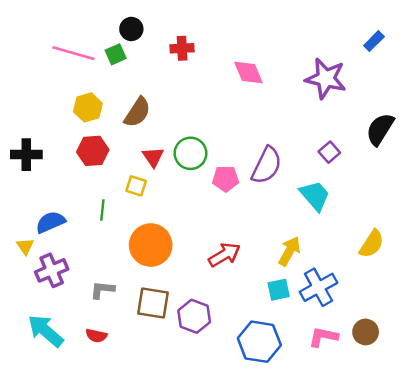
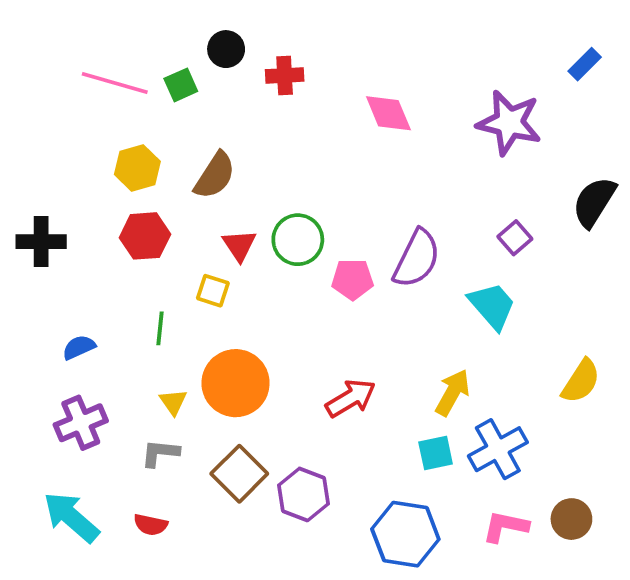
black circle: (131, 29) -> (226, 49), moved
blue semicircle: (50, 222) -> (79, 347), size x0.7
yellow triangle: (25, 246) -> (173, 402), moved
brown square: (153, 303) -> (239, 474), turned 36

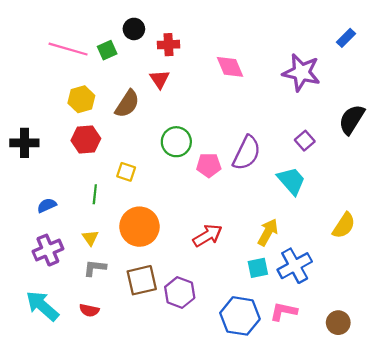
red triangle: (239, 245) -> (160, 79), moved
yellow triangle: (173, 402) -> (90, 238), moved
brown square: (239, 474) -> (142, 280), turned 32
brown circle: (571, 519) -> (338, 323), moved
pink L-shape: (505, 527) -> (284, 311), moved

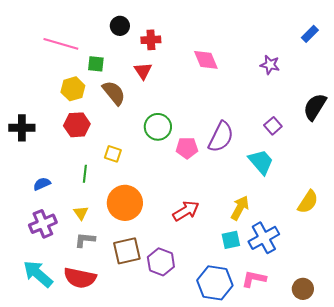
green square: (107, 50) -> (96, 64), moved, turned 30
purple star: (301, 73) -> (270, 65), size x0.6
brown semicircle: (127, 104) -> (114, 93), turned -72
red semicircle: (89, 310) -> (80, 278), size x1.8

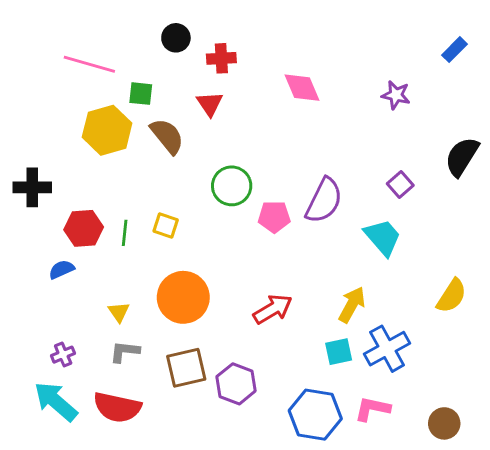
yellow hexagon: (73, 89) -> (107, 130), size x1.4
red hexagon: (77, 125) -> (84, 228), moved
green line: (85, 174) -> (125, 233), moved
purple cross: (43, 224) -> (63, 355), moved, size x0.6

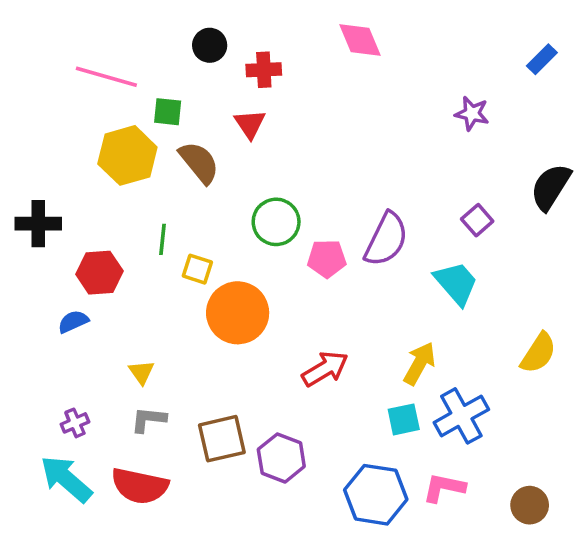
pink diamond: (302, 88) -> (360, 40), moved
green line: (125, 233) -> (162, 239), moved
orange circle: (183, 297) -> (238, 313), moved

